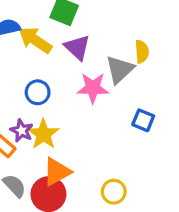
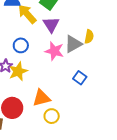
orange triangle: (57, 172) -> (41, 98), moved

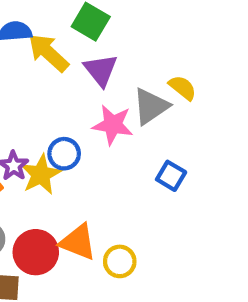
yellow semicircle: (89, 37) -> (182, 88), turned -56
blue circle: (21, 45) -> (64, 154), moved
orange triangle: (41, 98) -> (78, 242), moved, turned 42

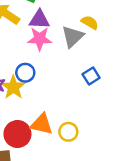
purple triangle: (101, 70) -> (39, 19), turned -40
pink star: (113, 125) -> (40, 39), moved
blue square: (171, 176) -> (91, 76), turned 36

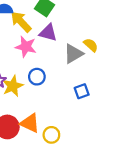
pink star: (40, 39) -> (26, 47), moved
blue circle: (25, 73) -> (37, 77), moved

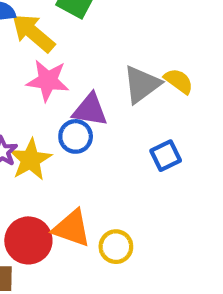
purple triangle: (48, 33) -> (90, 110), moved
yellow semicircle: (91, 45) -> (179, 81), moved

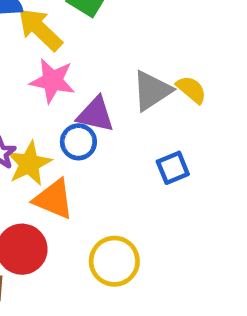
orange triangle: (72, 228) -> (54, 199), moved
yellow circle: (116, 247) -> (114, 261), size x1.4

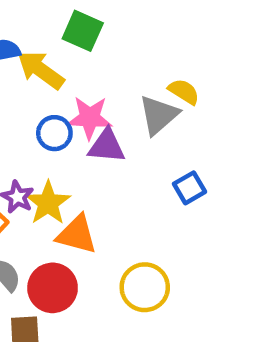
pink star: (52, 81) -> (90, 118), moved
yellow semicircle: (191, 90) -> (184, 92), moved
blue circle: (78, 142) -> (54, 133), moved

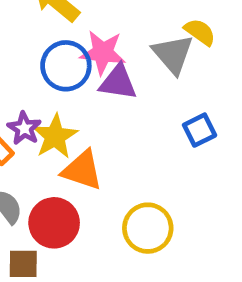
gray triangle: (159, 115) -> (173, 54), turned -33
blue circle: (54, 133) -> (66, 66), size x1.4

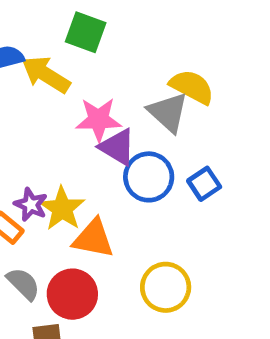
yellow semicircle: (200, 32) -> (192, 87), size x1.4
blue circle: (66, 66) -> (149, 177), moved
purple triangle: (118, 82) -> (117, 147), turned 30

